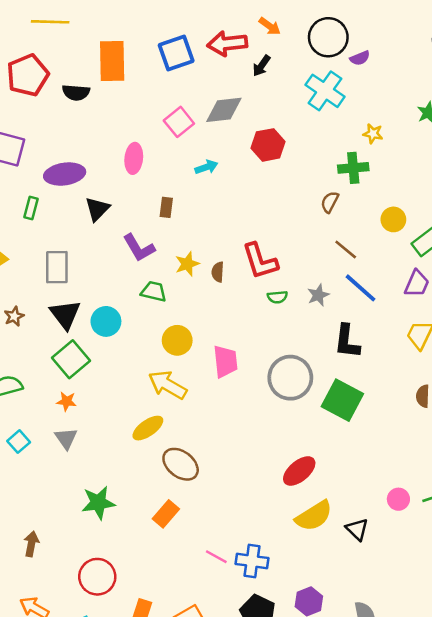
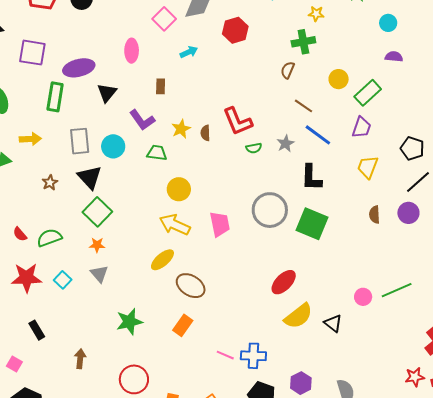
green rectangle: (31, 208) -> (55, 97), size x1.6
cyan circle: (106, 321) -> (113, 146), moved
pink trapezoid: (225, 361) -> (220, 224), moved

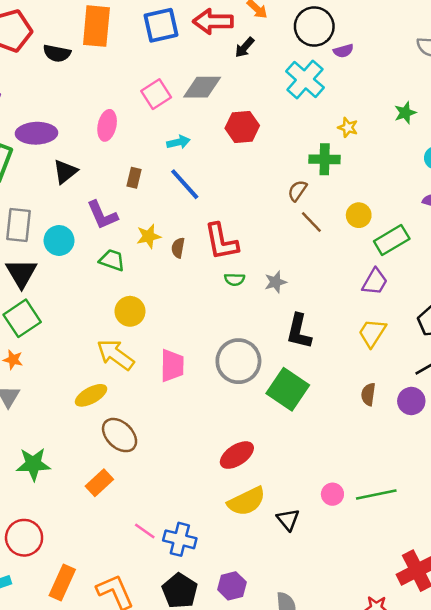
brown line: (304, 106) -> (311, 222), moved
blue line: (318, 135) -> (185, 184), moved

